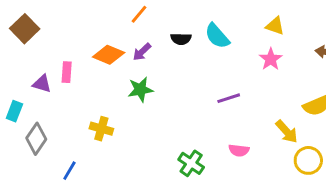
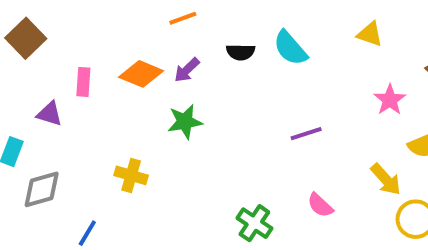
orange line: (139, 14) -> (183, 18), turned 30
pink star: (271, 59) -> (390, 100), moved
pink rectangle: (67, 72) -> (83, 82), moved
gray diamond: (36, 139) -> (42, 189), turned 40
pink semicircle: (239, 150) -> (320, 205), turned 36

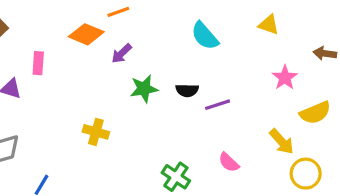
black semicircle: (241, 52) -> (187, 90), moved
orange diamond: (141, 74) -> (86, 34), moved
green star: (185, 122) -> (144, 89), moved
yellow cross: (131, 175) -> (96, 132), moved

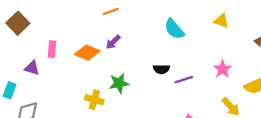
orange diamond: (86, 34) -> (87, 53), moved
pink star: (285, 78) -> (223, 69), moved
green star: (144, 89) -> (119, 83), moved

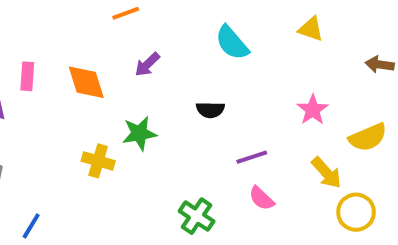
purple arrow: (113, 42) -> (147, 64), moved
orange diamond: (87, 53) -> (86, 82), turned 50
purple line: (184, 80) -> (252, 157), moved

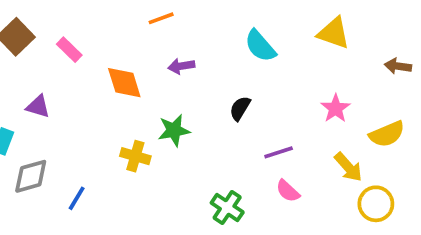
yellow triangle: (311, 29) -> (334, 33), size x1.4
purple arrow: (147, 64) -> (181, 66), turned 35
pink rectangle: (27, 76) -> (69, 50), moved, turned -50
black semicircle: (210, 110) -> (240, 108), turned 120
blue line: (31, 226) -> (77, 198), moved

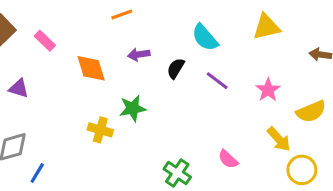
yellow triangle: (334, 33) -> (266, 27), turned -32
black semicircle: (240, 108) -> (176, 68), moved
purple line: (279, 152) -> (217, 81), moved, turned 55
blue line: (77, 198) -> (37, 173), moved

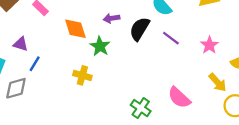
black semicircle: (176, 68) -> (140, 29), size x1.5
green star: (133, 108) -> (100, 46), moved, turned -30
pink semicircle: (228, 159) -> (179, 98), size x1.5
blue line: (37, 173) -> (35, 64), moved

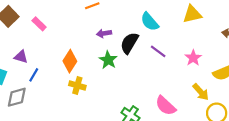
orange diamond: (75, 29) -> (70, 61), moved, turned 50
green star: (100, 46) -> (108, 60), moved

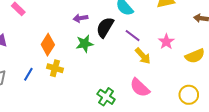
green star: (108, 60) -> (85, 44), turned 30
blue line: (34, 75) -> (28, 74), moved
yellow arrow: (201, 92) -> (143, 56), moved

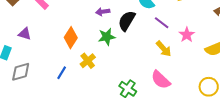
purple line: (133, 36) -> (162, 23), moved
yellow cross: (55, 68) -> (88, 61), moved, turned 35
blue line: (28, 74) -> (62, 73), moved

